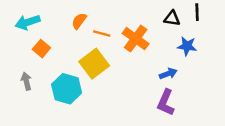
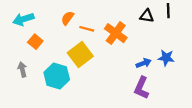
blue star: (187, 46) -> (166, 58), moved

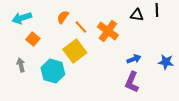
orange line: (87, 29) -> (81, 27), turned 32
blue star: (166, 58) -> (166, 62), moved

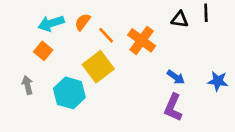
cyan arrow: (22, 18) -> (51, 23), moved
blue arrow: (134, 59) -> (176, 77), turned 56

